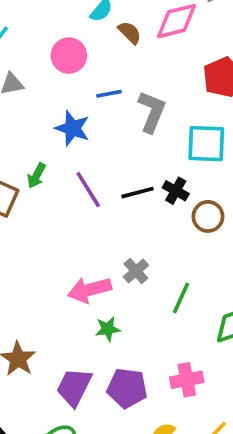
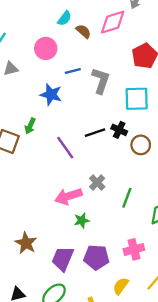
purple line: (88, 190) -> (65, 148), moved

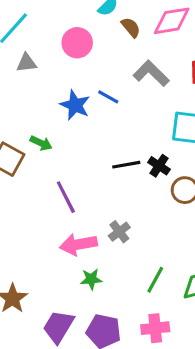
blue line: (73, 71) -> (108, 97), moved, turned 35
gray L-shape: (101, 81) -> (151, 73), moved, turned -72
green arrow: (30, 126) -> (41, 143), turned -98
purple line: (65, 148) -> (66, 197), moved
green line: (127, 198) -> (155, 280), moved

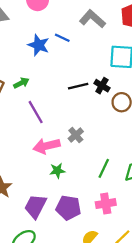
green arrow: (41, 143) -> (21, 83), moved, turned -49

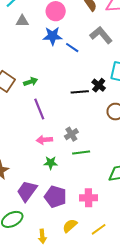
blue star: (39, 45) -> (53, 36), moved, turned -30
black cross: (102, 86) -> (99, 85), moved
pink arrow: (47, 146) -> (44, 140), size x0.7
green line: (104, 168) -> (81, 153), moved, turned 48

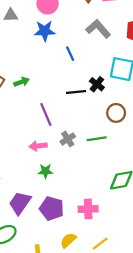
blue line: (72, 48) -> (70, 54), moved, turned 32
purple line: (39, 109) -> (46, 114), moved
green line: (81, 153) -> (97, 139), moved

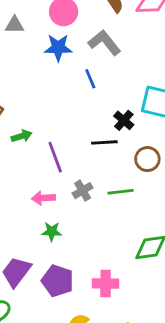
gray L-shape: (98, 29) -> (104, 43), moved
green arrow: (21, 82) -> (22, 136), moved
black line: (76, 92) -> (104, 142), moved

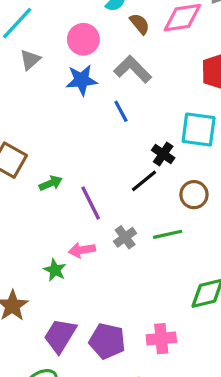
gray triangle: (15, 25) -> (30, 60), turned -36
black line: (104, 142) -> (144, 181), turned -30
green star: (52, 231) -> (55, 270), moved, turned 30

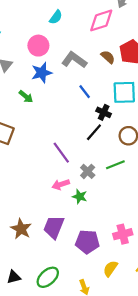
brown semicircle: (140, 24) -> (108, 57), moved
blue line: (121, 111) -> (85, 92), moved
green arrow: (51, 183) -> (26, 97), moved, turned 72
green star: (55, 270) -> (80, 197), moved
purple trapezoid: (60, 336) -> (54, 227), moved

